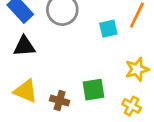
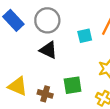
black triangle: (24, 46) -> (48, 50), moved, turned 30

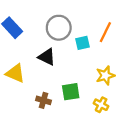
gray circle: (47, 20) -> (59, 28), moved
yellow triangle: (18, 86) -> (15, 73), moved

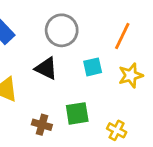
cyan square: (83, 43) -> (93, 67), moved
yellow star: (105, 75) -> (131, 75), moved

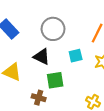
green square: (77, 113) -> (55, 80), moved

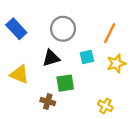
black triangle: (42, 57) -> (51, 58), turned -42

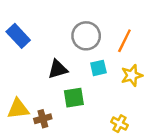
gray circle: (63, 29) -> (86, 36), moved
yellow triangle: (20, 74) -> (18, 109), moved, turned -30
brown cross: (48, 102) -> (43, 119), moved, turned -32

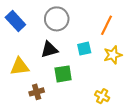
gray circle: (86, 36) -> (57, 19), moved
yellow triangle: (18, 109) -> (20, 67), moved

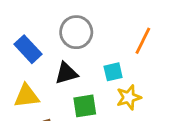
blue rectangle: (15, 21) -> (28, 49), moved
yellow star: (113, 55) -> (129, 97), moved

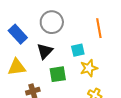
orange line: (143, 41) -> (99, 28), turned -36
black triangle: (66, 73) -> (45, 51), turned -30

